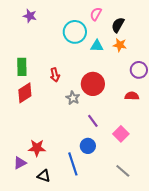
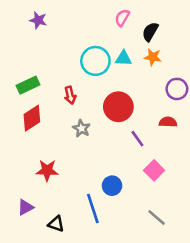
cyan circle: (75, 32) -> (95, 61), moved
green rectangle: (22, 67) -> (28, 85), turned 66
gray star: (73, 98) -> (81, 128), moved
purple line: (93, 121) -> (137, 139), moved
red star: (37, 148) -> (47, 170), moved

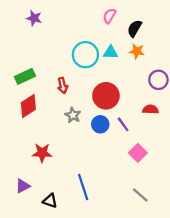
blue circle: (112, 186) -> (100, 124), moved

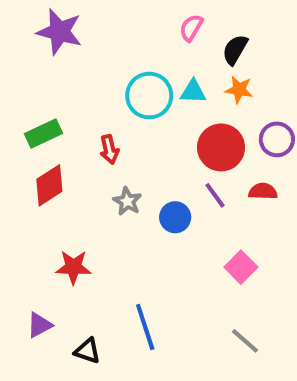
purple star: (34, 18) -> (59, 32), size x1.6
red circle: (106, 96) -> (221, 147), moved
purple line: (123, 124) -> (215, 195), moved

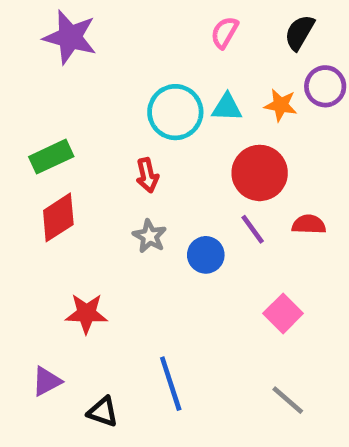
black semicircle: (235, 50) -> (299, 32), moved
purple circle: (277, 139) -> (325, 86), moved
red arrow: (109, 149) -> (147, 175), moved

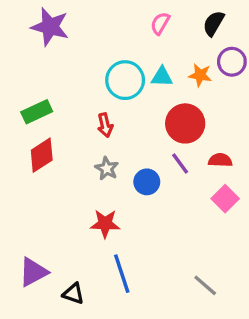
red star: (86, 313) -> (105, 224), moved
pink square: (283, 313) -> (225, 199), moved
purple triangle: (47, 381) -> (33, 272), size x1.4

